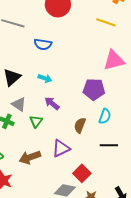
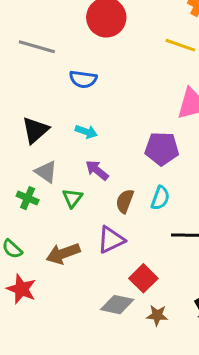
cyan semicircle: (105, 116) -> (160, 198), moved
brown semicircle: (80, 125) -> (125, 201), moved

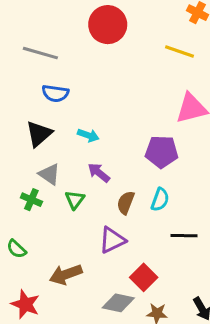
blue semicircle: (83, 79) -> (55, 93), moved
brown arrow: (63, 254) -> (66, 274), moved
red star: (21, 289) -> (25, 304), moved

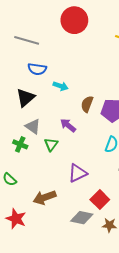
cyan arrow: (88, 135) -> (61, 86), moved
brown semicircle: (126, 203) -> (87, 104), moved

